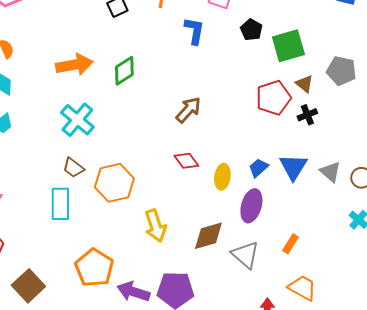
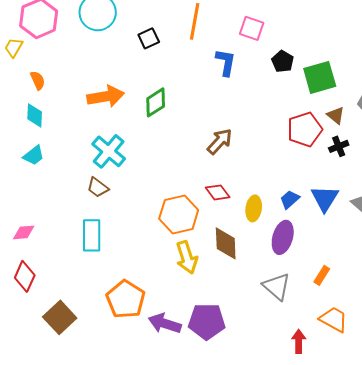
brown trapezoid: (73, 168) -> (98, 187), moved
orange hexagon: (114, 183) -> (179, 214), moved
brown diamond: (208, 236) -> (226, 243), moved, turned -76

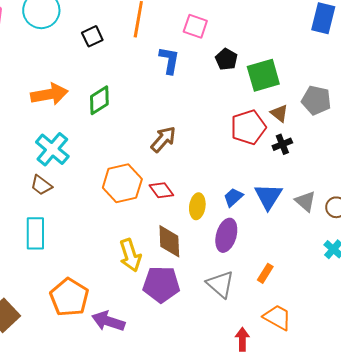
orange hexagon: (179, 214) -> (122, 183), moved
purple pentagon: (207, 321) -> (161, 284), moved

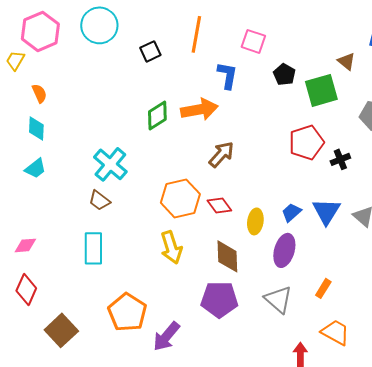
orange arrow: (49, 94) -> (199, 109), moved
brown triangle: (279, 113) -> (346, 61), moved
yellow arrow: (130, 255) -> (171, 247), moved
purple arrow: (108, 321) -> (166, 336), turned -68

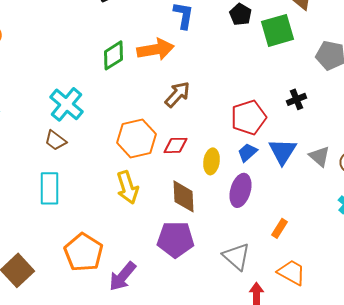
red pentagon: (306, 142) -> (248, 117), moved
red diamond: (219, 205) -> (176, 145), turned -55
gray triangle: (278, 299) -> (236, 256), moved

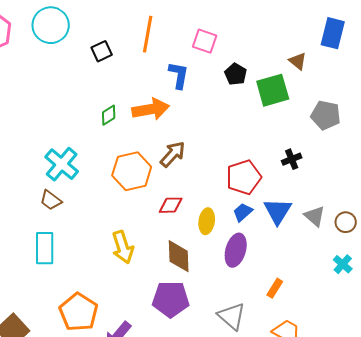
green diamond: (114, 55) -> (109, 115), size x0.7
orange hexagon: (136, 138) -> (132, 171), moved

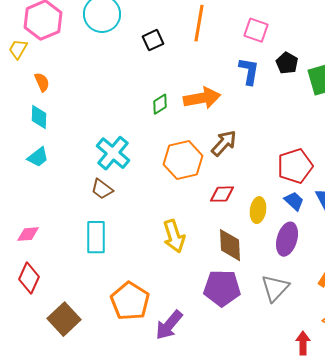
blue L-shape: (179, 75) -> (249, 71), moved
blue trapezoid: (243, 212) -> (294, 201), turned 85
gray triangle: (232, 316) -> (275, 288), moved, turned 32

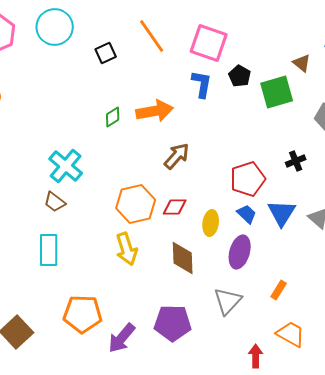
orange line: (199, 23) -> (152, 36), turned -45
pink square: (256, 30) -> (209, 43), size x1.5
orange hexagon: (183, 160) -> (136, 204), moved
purple pentagon: (222, 288) -> (173, 323), moved
orange pentagon: (130, 301) -> (83, 314), turned -30

